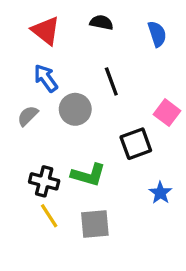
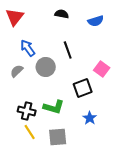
red triangle: (46, 31) -> (15, 17), moved, turned 30
blue semicircle: (157, 34) -> (96, 21), turned 91
blue star: (160, 193) -> (90, 118), moved

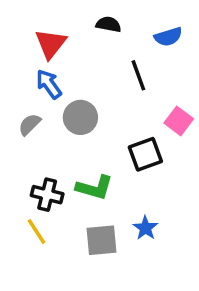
red triangle: (15, 17) -> (51, 44), moved
black line: (68, 50) -> (138, 75), moved
blue star: (90, 118) -> (145, 228), moved
yellow line: (30, 132) -> (37, 232), moved

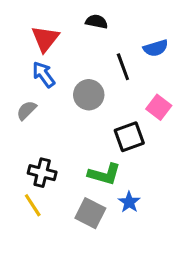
blue semicircle: (168, 37) -> (156, 48), moved
gray circle: (80, 117) -> (89, 95), moved
green L-shape: (94, 188) -> (104, 174), moved
gray square: (102, 240) -> (90, 213), turned 32

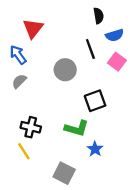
black semicircle: (97, 22) -> (98, 16), moved, turned 70
blue arrow: (44, 75) -> (18, 55), moved
pink square: (159, 107) -> (117, 62), moved
gray square: (90, 213) -> (64, 173), moved

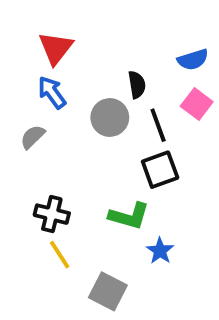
black semicircle: (98, 16) -> (137, 85), moved
black line: (90, 49) -> (158, 125), moved
blue arrow: (18, 55) -> (52, 92), moved
yellow line: (24, 151) -> (60, 255), moved

